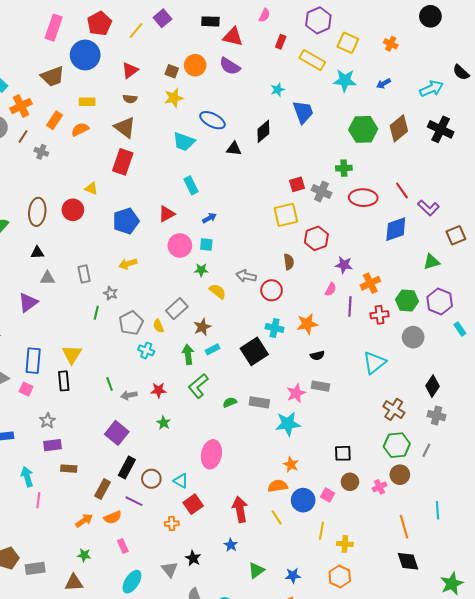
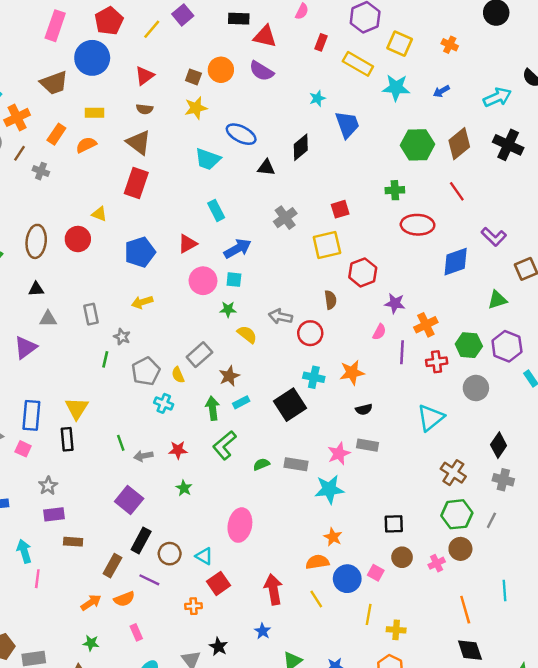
red line: (402, 190) -> (457, 191), moved
gray cross: (321, 191) -> (285, 218), moved, turned 30
blue arrow: (209, 218) -> (238, 249), size x1.6

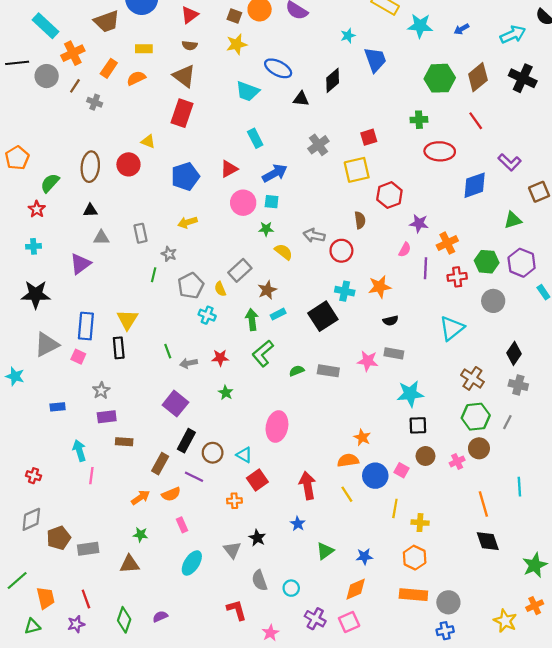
pink star: (339, 454) -> (368, 361), turned 30
cyan star: (329, 489) -> (410, 394), moved

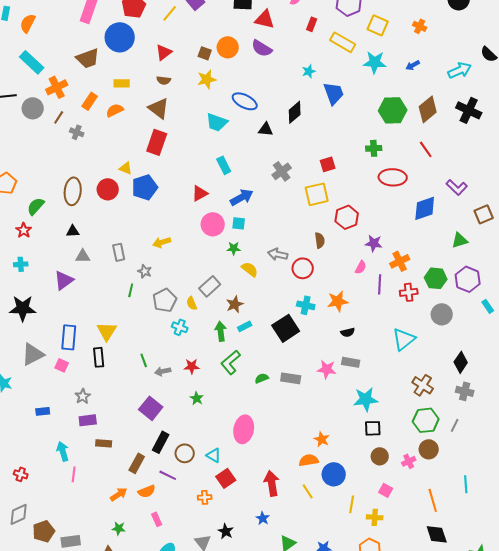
blue pentagon: (185, 176) -> (145, 187), moved
pink square: (401, 470) -> (386, 490), moved

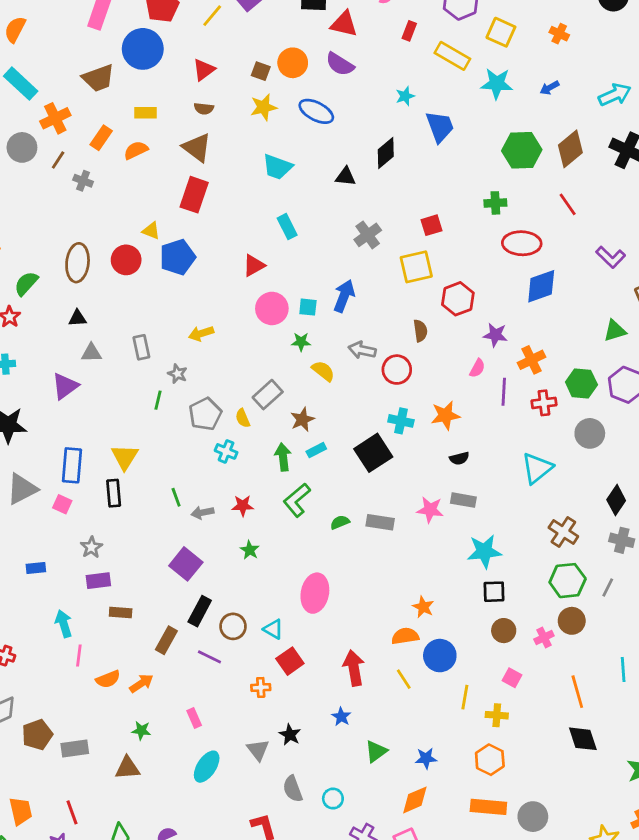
blue ellipse: (245, 101) -> (316, 111), moved
blue arrow: (242, 197) -> (344, 296), moved, turned -40
blue diamond: (425, 208) -> (541, 286), moved
orange semicircle: (147, 491) -> (108, 679), moved

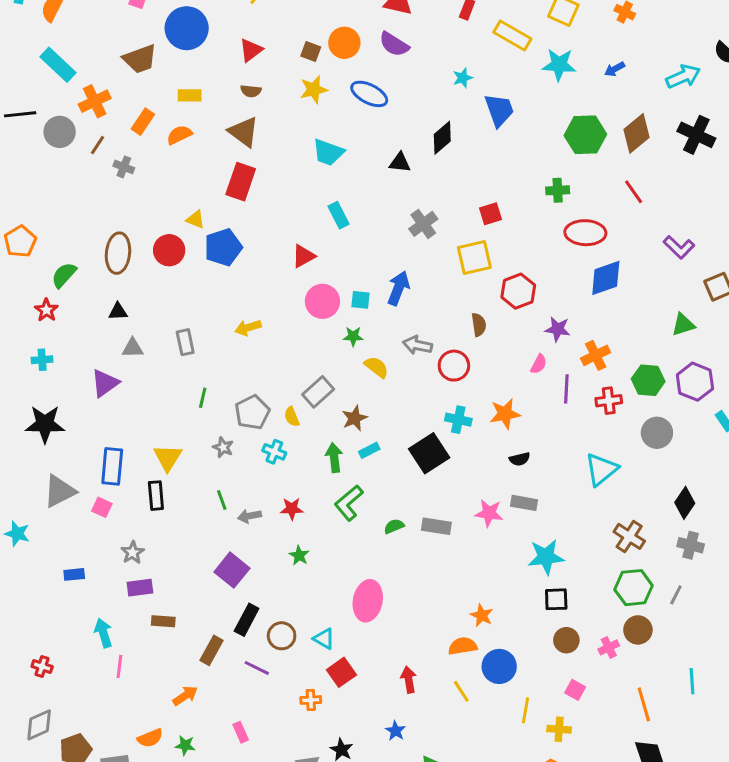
gray star: (177, 374) -> (223, 447), moved
red arrow: (354, 668) -> (409, 680), size x0.7
orange semicircle: (108, 679) -> (150, 738), moved

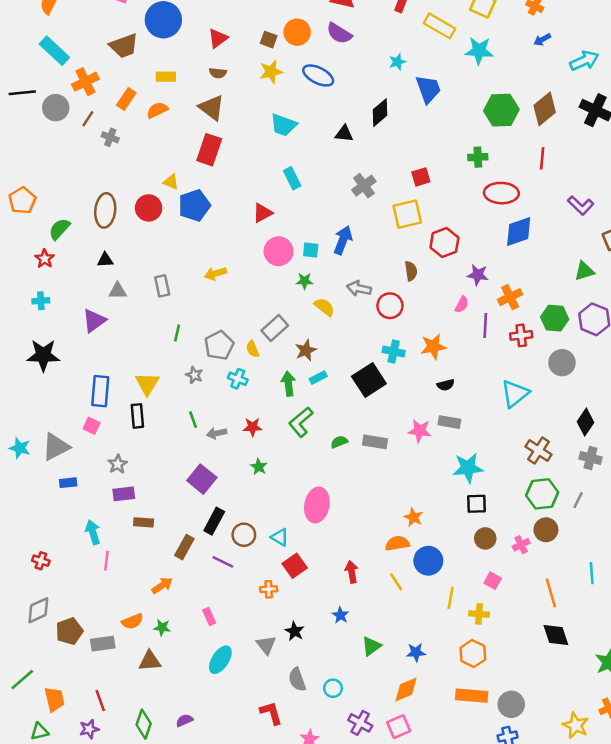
blue arrow: (615, 69) -> (542, 40), moved
red line: (634, 192) -> (542, 158), turned 40
gray triangle: (60, 491) -> (56, 447), moved

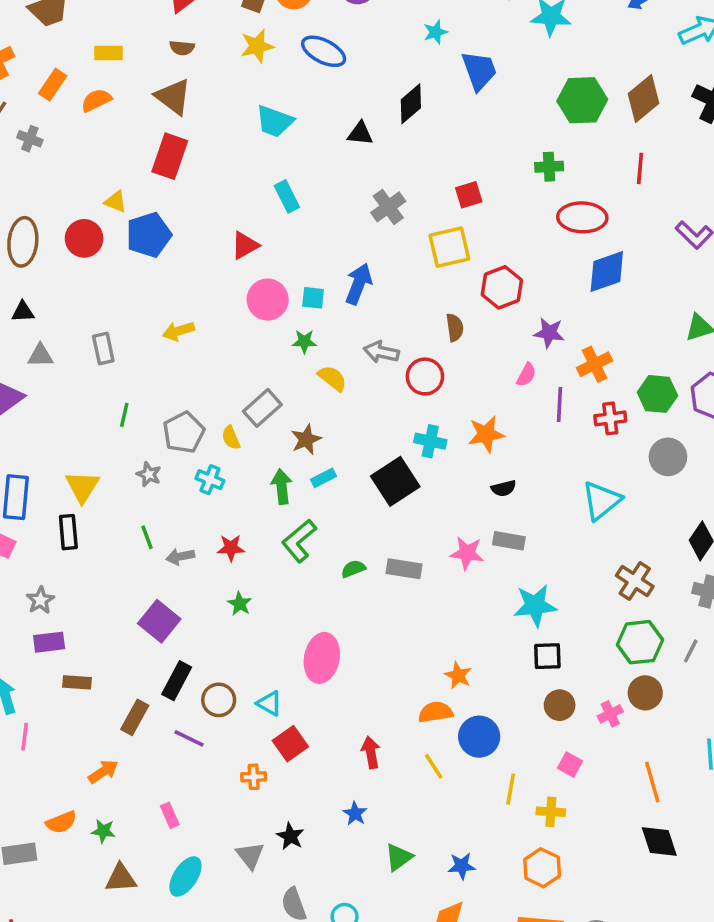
brown triangle: (150, 661) -> (121, 878), moved

